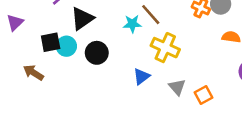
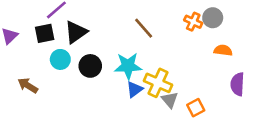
cyan star: (132, 24) -> (128, 66), moved, size x1.5
black square: (51, 42) -> (45, 33), moved
yellow cross: (165, 48) -> (158, 83), moved

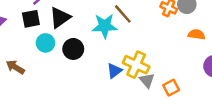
cyan star: (128, 66) -> (105, 26), moved

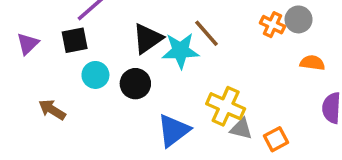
black triangle: (60, 18) -> (148, 39), moved
blue triangle: (114, 71) -> (174, 131), moved, size x1.5
gray triangle: (147, 80) -> (241, 129), turned -35

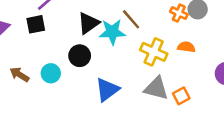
orange semicircle: (312, 63) -> (186, 47), moved
cyan circle: (95, 75) -> (51, 73), moved
yellow cross: (226, 106) -> (154, 52), moved
gray triangle: (241, 129) -> (156, 88), size x1.5

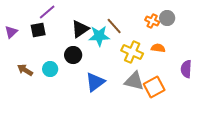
orange square: (181, 96) -> (154, 87), size x1.5

